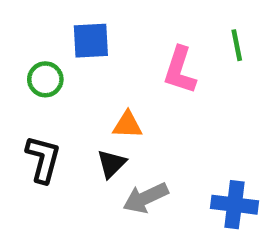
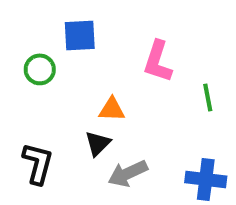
green line: (237, 45) -> (208, 97), moved
black L-shape: (43, 159) -> (38, 163), moved

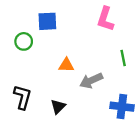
pink L-shape: (158, 61) -> (105, 19), moved
black triangle: (98, 143) -> (58, 107), moved
gray arrow: (128, 173) -> (91, 81), moved

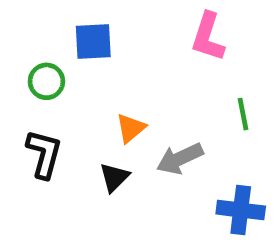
orange triangle: (66, 65) -> (131, 128), turned -42
black L-shape: (22, 97) -> (44, 154), moved
black triangle: (58, 107) -> (114, 177), moved

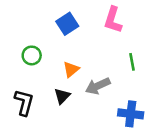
blue square: (93, 42) -> (67, 24), moved, turned -30
green circle: (46, 81) -> (32, 55), moved
black L-shape: (44, 154) -> (24, 102), moved

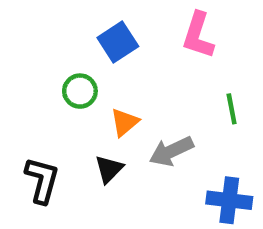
green circle: (32, 55) -> (80, 91), moved

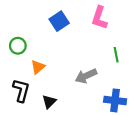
green circle: (80, 91) -> (18, 46), moved
orange triangle: (125, 122) -> (38, 67), moved
black triangle: (109, 169) -> (49, 102), moved

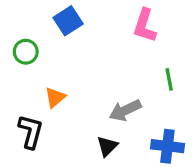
blue square: (59, 21) -> (68, 21), moved
green circle: (18, 46) -> (26, 52), moved
black triangle: (49, 102) -> (107, 146), moved

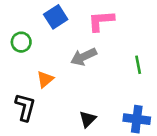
pink L-shape: (145, 26) -> (101, 21), moved, turned 68
gray arrow: (125, 110) -> (84, 57), moved

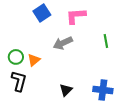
green circle: (21, 42) -> (16, 57), moved
green line: (138, 65) -> (106, 41), moved

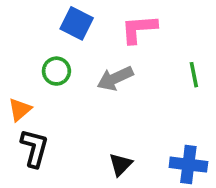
blue square: (42, 13) -> (77, 23), turned -30
green circle: (16, 57) -> (56, 71), moved
orange triangle: (34, 60) -> (20, 110), moved

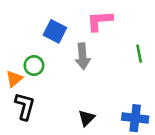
blue square: (77, 23) -> (55, 31), moved
green circle: (56, 71) -> (34, 66), moved
gray arrow: (115, 78) -> (83, 56), turned -70

